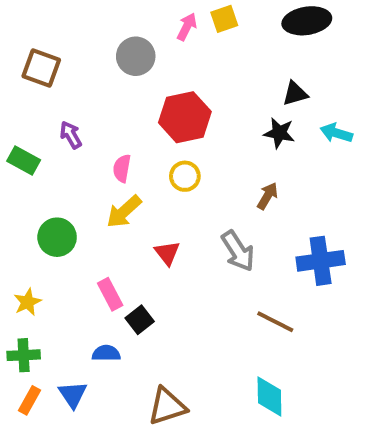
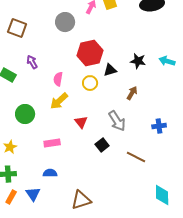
black triangle: (295, 94) -> (110, 70), moved
blue cross: (321, 261) -> (159, 126), size x0.6
pink rectangle: (110, 294) -> (52, 143), turned -70
black square: (140, 320) -> (102, 145), moved
cyan diamond: (269, 396) -> (162, 195), moved

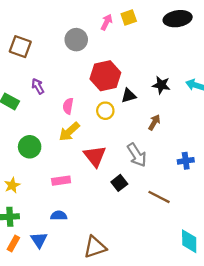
red triangle: (81, 122) -> (95, 156), size x1.5

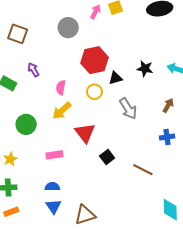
brown arrow: (154, 122) -> (168, 105), moved
gray arrow: (137, 155) -> (128, 109), moved
blue triangle: (39, 240) -> (53, 206), moved
orange rectangle: (13, 244) -> (11, 212), turned 40

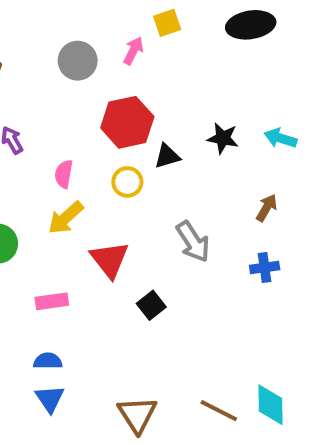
pink arrow: (96, 12) -> (133, 51), moved
gray arrow: (128, 109) -> (193, 242), moved
brown line: (143, 170) -> (219, 411), moved
brown triangle: (85, 215) -> (137, 415), moved, turned -45

